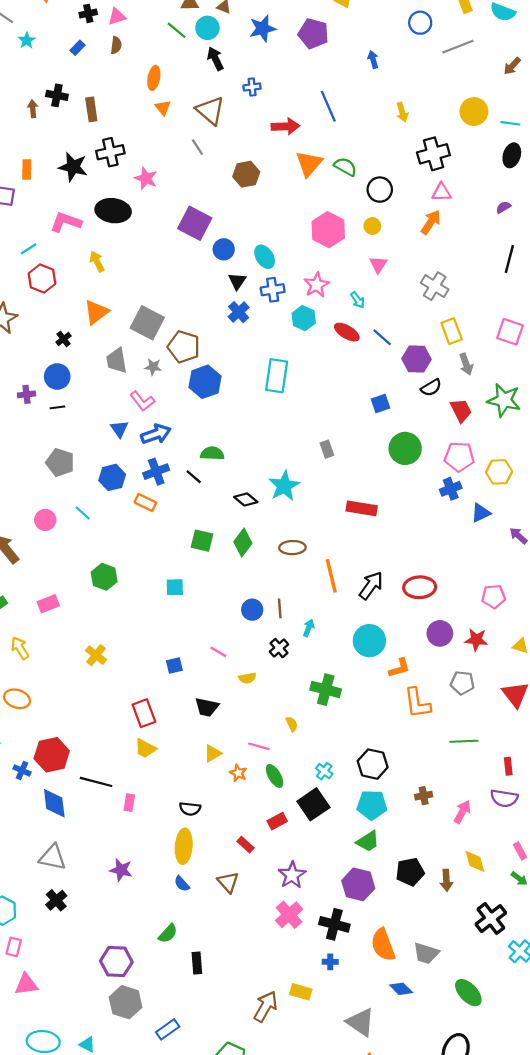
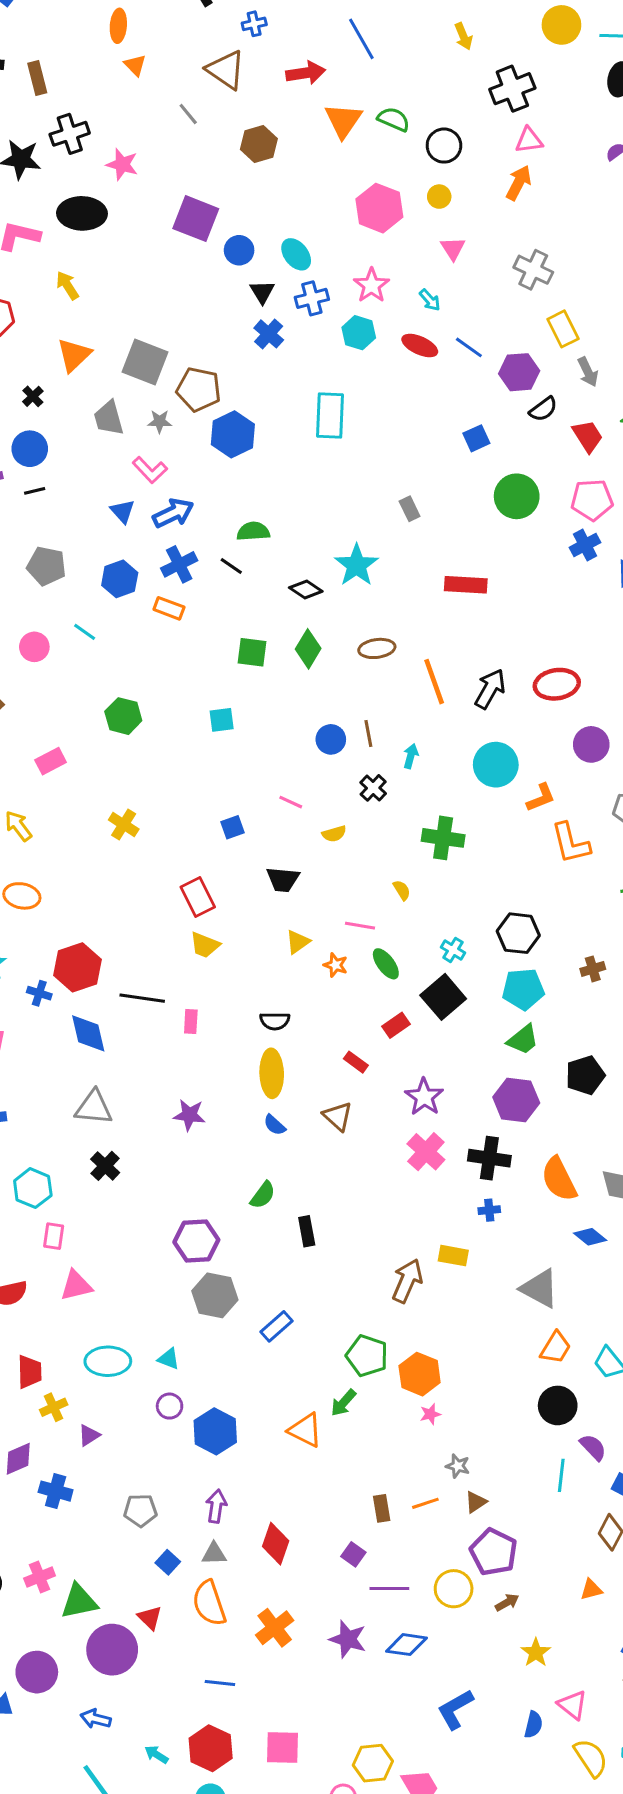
brown triangle: (210, 111) -> (226, 70), moved

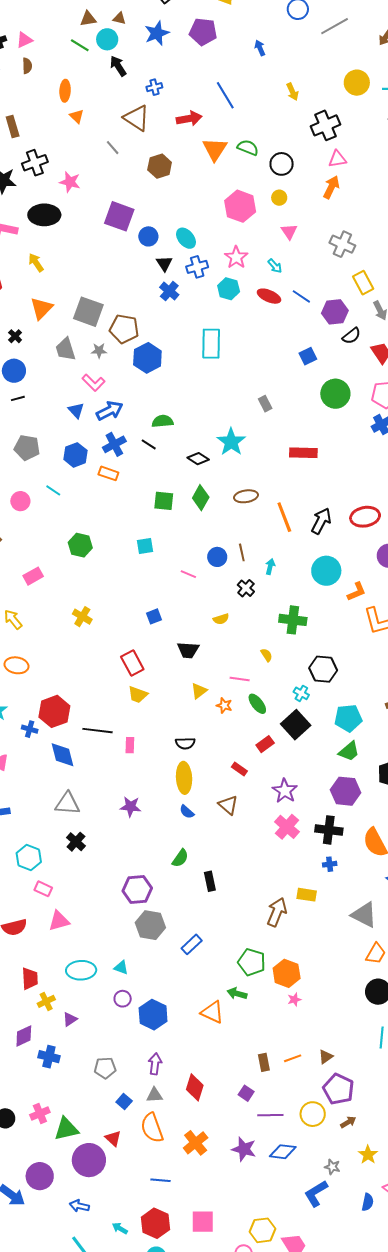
pink line: (291, 802) -> (188, 574), moved
black hexagon: (518, 933) -> (323, 669), moved
pink rectangle: (54, 1236) -> (43, 889), turned -72
green arrow: (343, 1403) -> (237, 994), turned 66
gray star: (458, 1466) -> (332, 1167), moved

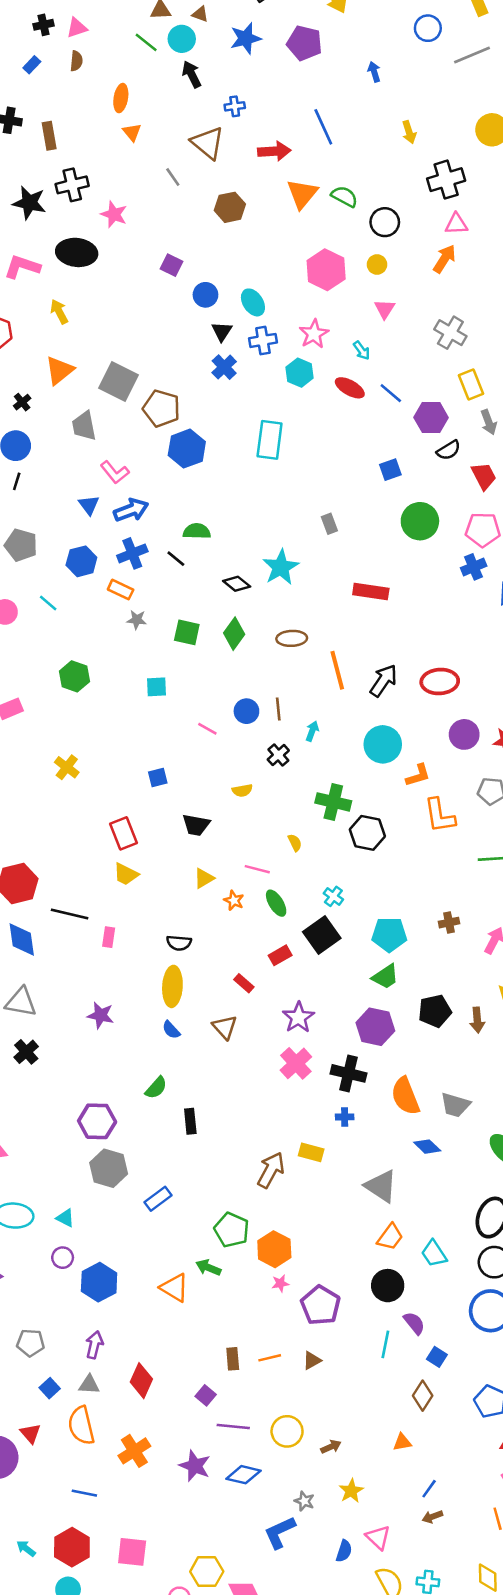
purple square: (119, 216) -> (171, 265), size x0.6
gray star: (99, 351) -> (137, 620), moved
black line: (18, 398) -> (17, 481), turned -64
black hexagon: (323, 669) -> (367, 833), moved
purple pentagon: (338, 1089) -> (321, 1305), moved

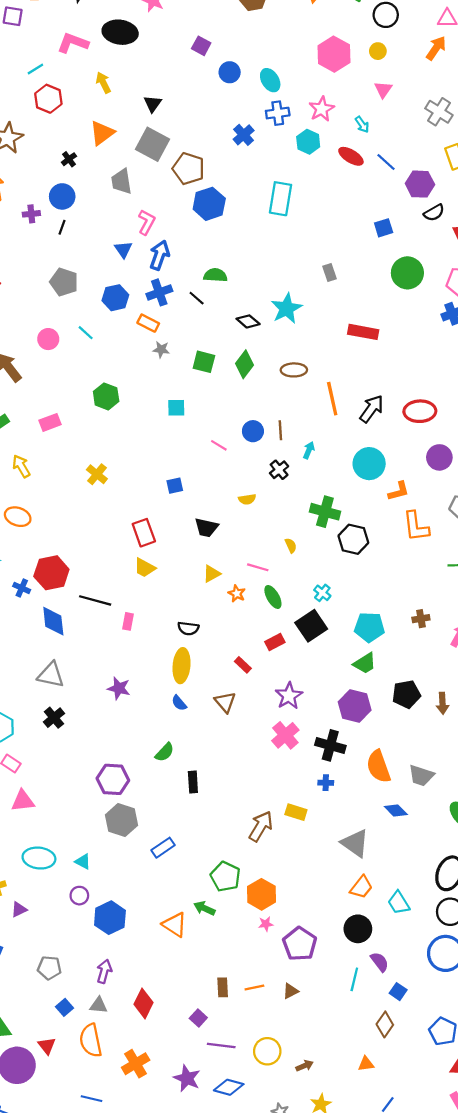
black triangle: (222, 331) -> (153, 104), moved
pink L-shape: (115, 472) -> (147, 222), turned -115
blue arrow: (131, 510) -> (160, 255), turned -52

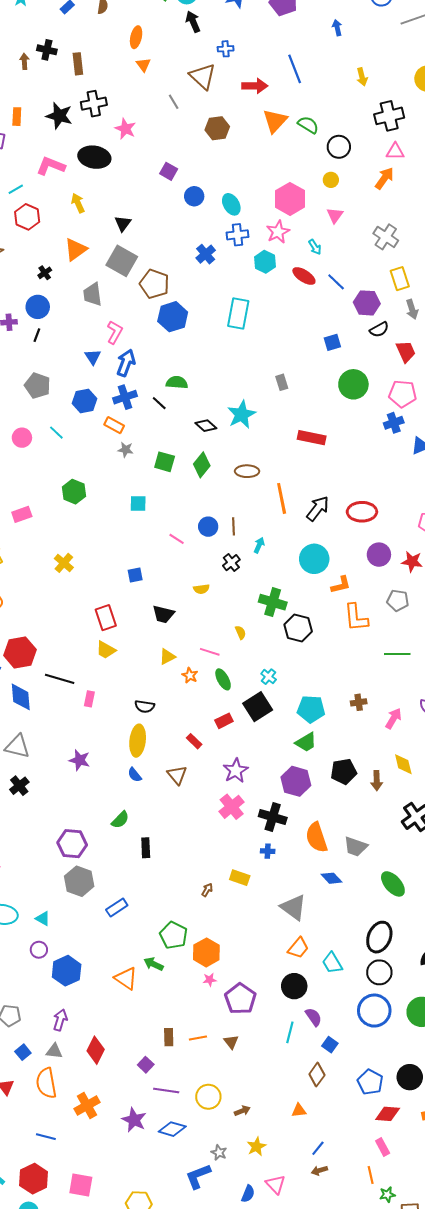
pink hexagon: (334, 54) -> (290, 199), moved
brown arrow: (261, 826) -> (207, 890), size x0.5
brown triangle: (291, 991) -> (231, 1042), turned -42

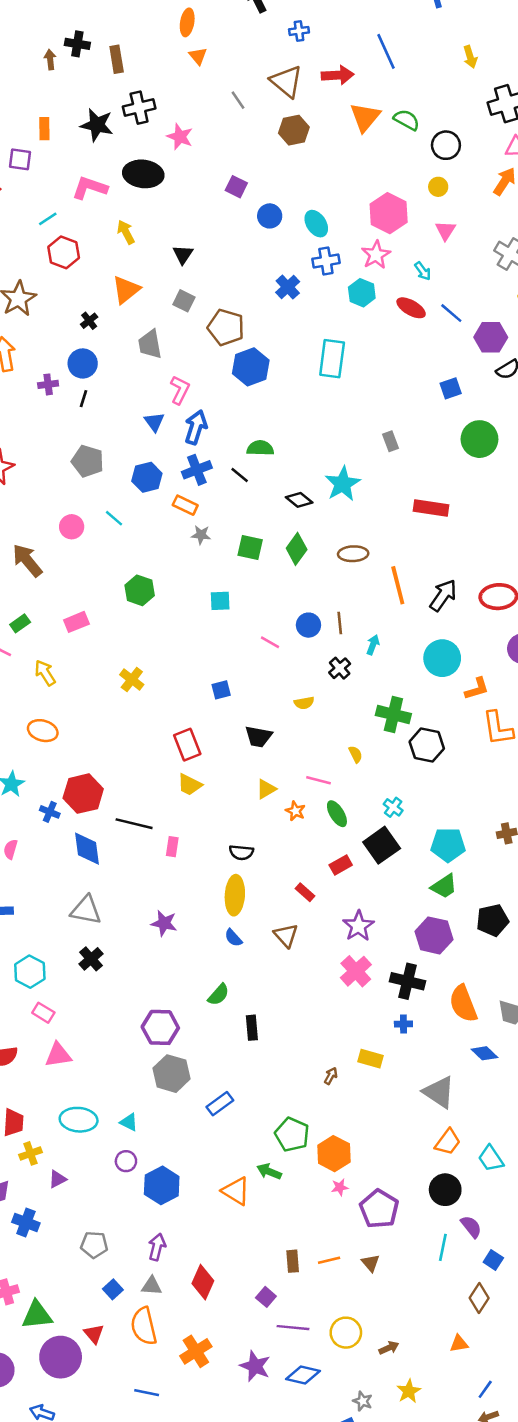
brown triangle: (203, 76) -> (286, 81), moved
gray square: (122, 261) -> (184, 301), size x0.6

